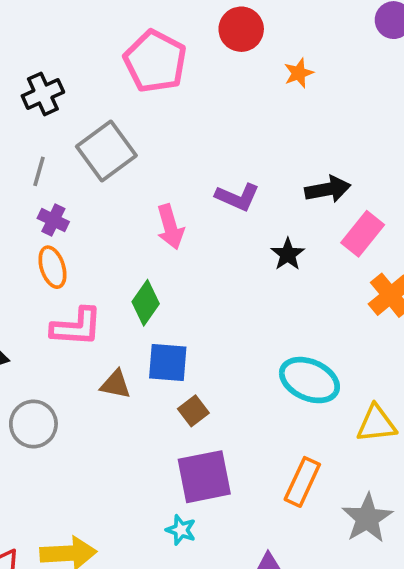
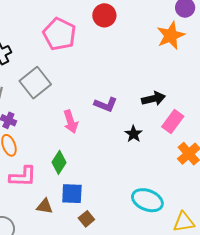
orange star: (299, 73) -> (171, 36), moved, size x1.8

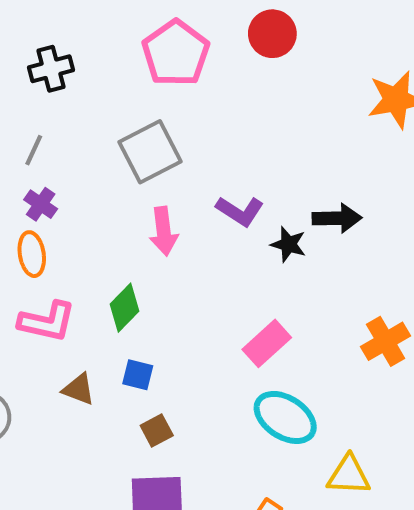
gray square: (35, 83) -> (150, 152), moved
pink rectangle: (173, 122) -> (267, 343), moved
black star: (133, 134) -> (288, 244), moved, turned -30
blue square: (72, 194) -> (138, 375), size x0.7

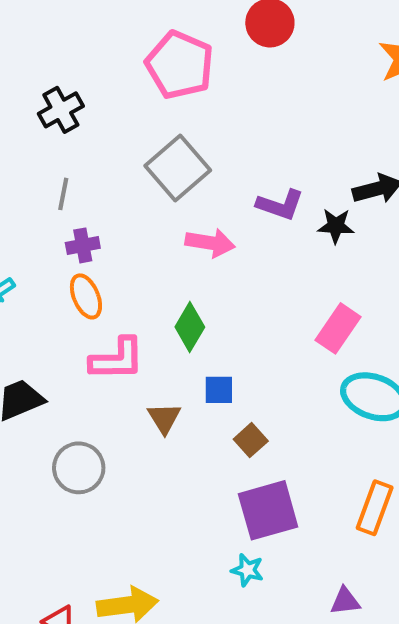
purple cross: (41, 204) -> (83, 245), turned -32
pink arrow: (164, 231) -> (210, 243), turned -60
brown triangle: (79, 389) -> (164, 418), turned 51

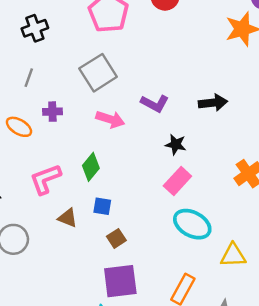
black star: (336, 226) -> (176, 144), moved
purple cross: (83, 245) -> (52, 112), moved
orange ellipse: (86, 296) -> (19, 127), moved, turned -45
pink L-shape: (117, 359) -> (45, 179), turned 152
brown triangle: (164, 418) -> (68, 218), turned -45

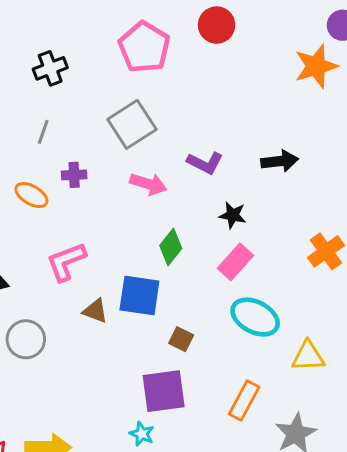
green diamond: (91, 167) -> (171, 247), moved
blue square: (102, 206) -> (139, 296), size x1.8
brown square: (116, 238) -> (181, 339), moved, turned -30

